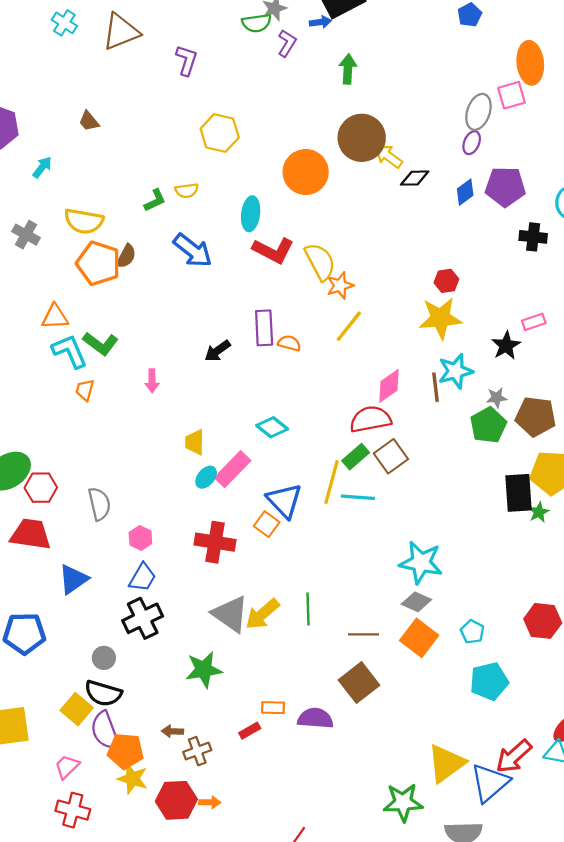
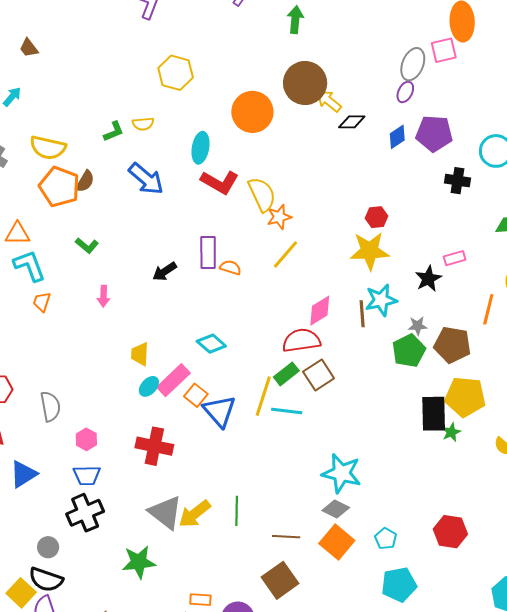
brown trapezoid: (89, 121) -> (29, 48), moved
green L-shape: (101, 344) -> (87, 245), moved, size x0.7
orange square: (267, 524) -> (196, 395), moved
blue trapezoid: (143, 577) -> (87, 475), turned 56

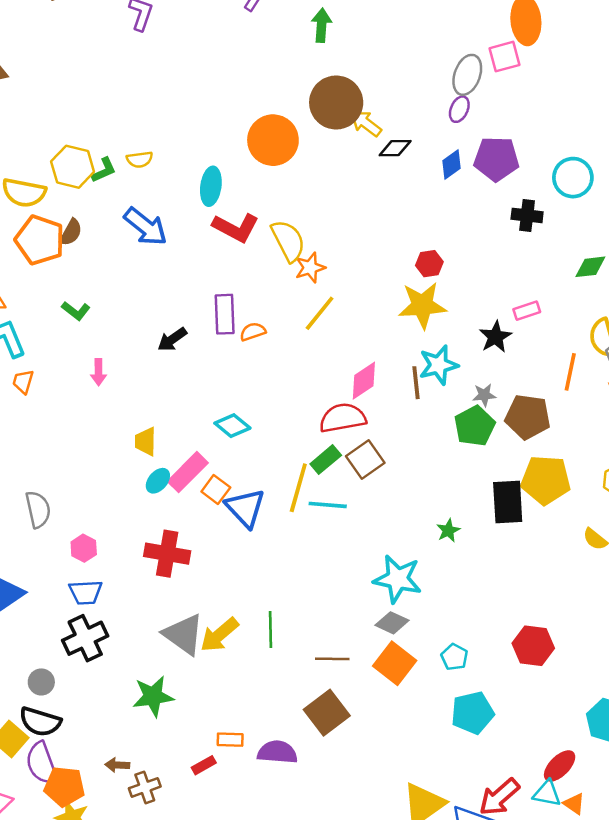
yellow hexagon: (176, 73) -> (73, 167), moved
orange semicircle: (230, 268) -> (253, 332), turned -35
green star: (451, 432) -> (448, 531), moved

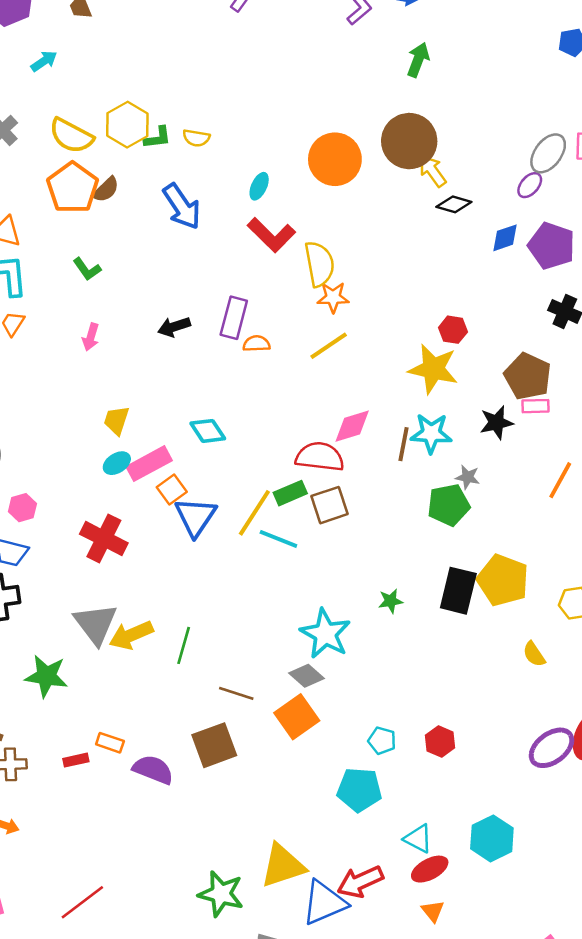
cyan ellipse: (211, 186) -> (259, 186), size x0.7
brown pentagon: (528, 417) -> (528, 376), moved
red hexagon: (533, 646) -> (440, 741), size x0.7
cyan pentagon: (454, 657) -> (382, 741), moved, turned -30
cyan triangle: (547, 793) -> (418, 839), moved

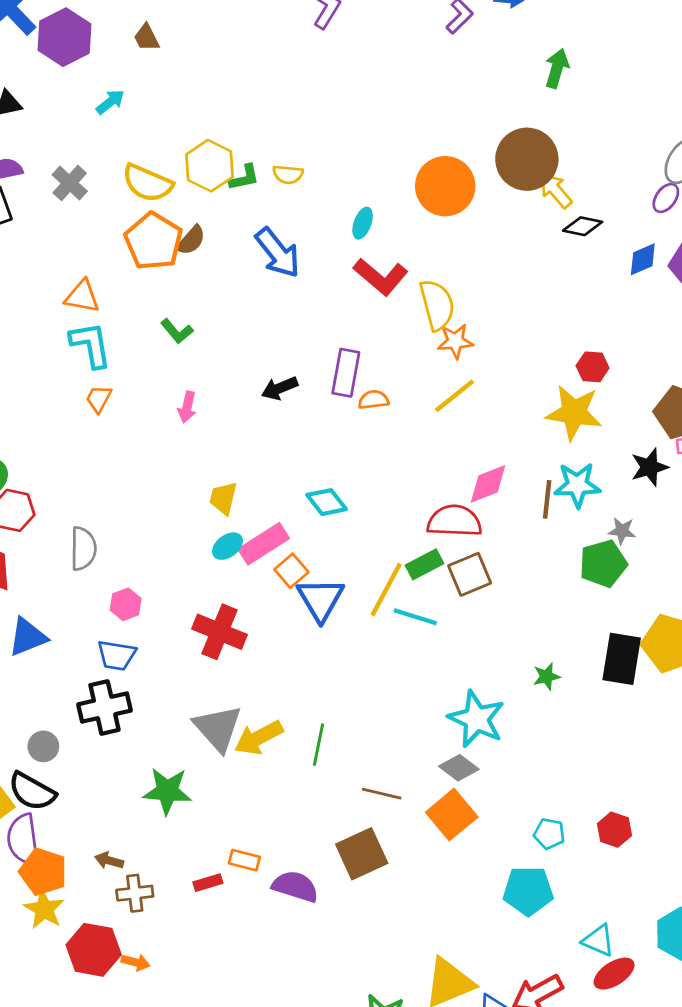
green arrow: (418, 60) -> (557, 68), moved

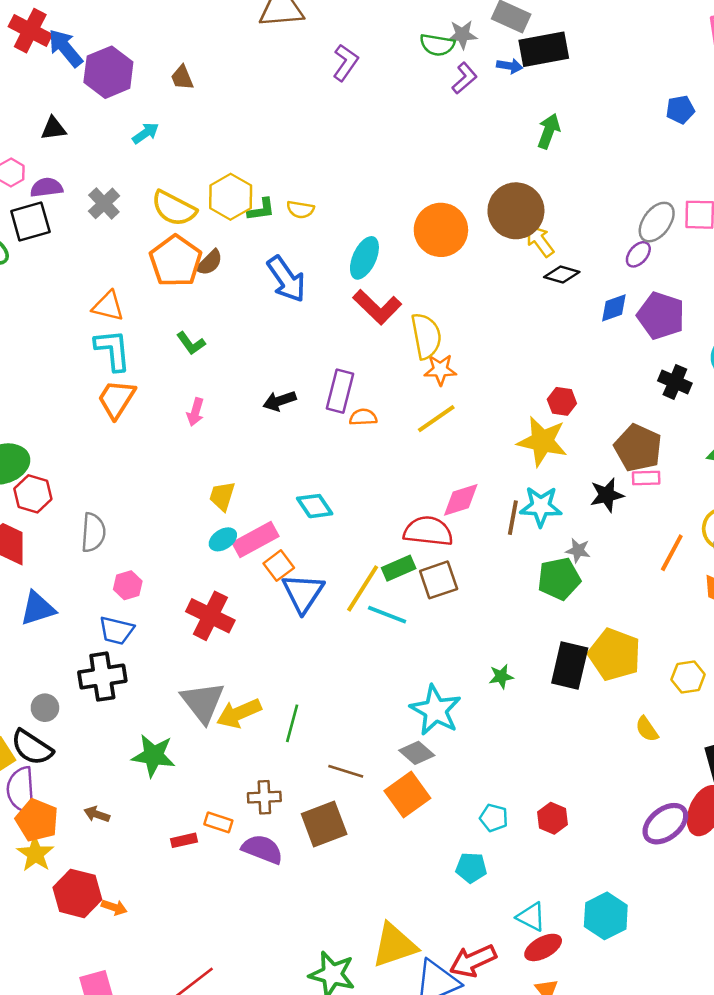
cyan ellipse: (363, 223) -> (364, 258), size x1.5
orange trapezoid: (99, 399) -> (116, 399), size x1.6
cyan pentagon: (528, 891) -> (471, 868), size x0.7
brown cross: (135, 893) -> (264, 797), moved

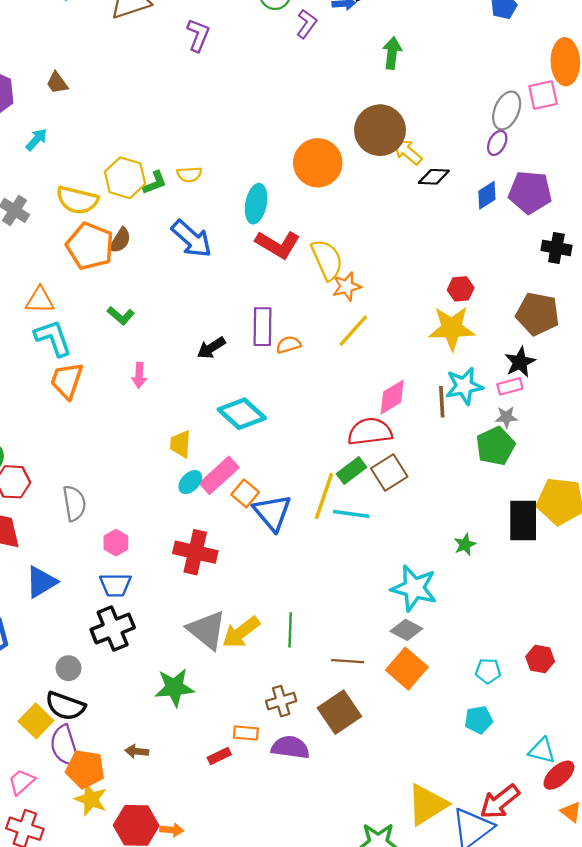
pink rectangle: (646, 478) -> (510, 386), moved
cyan diamond: (315, 506) -> (242, 414), moved, size x1.4

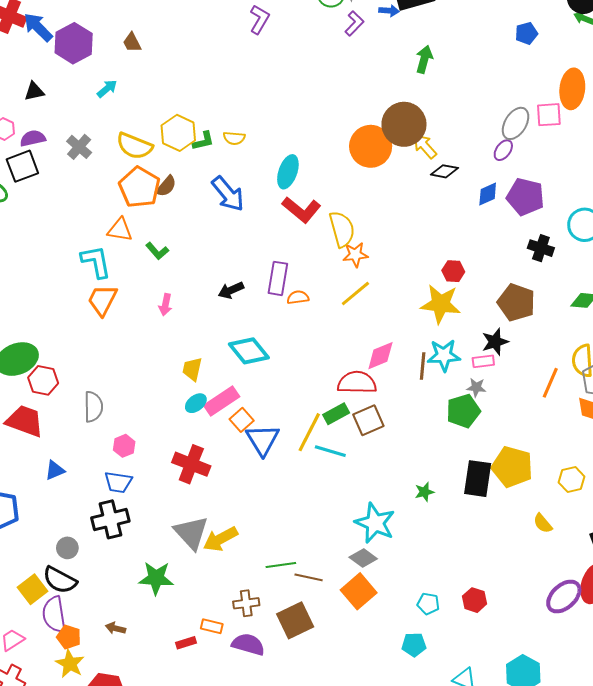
orange circle: (318, 163) -> (371, 146), moved
orange triangle: (40, 300) -> (120, 230), moved
blue triangle: (41, 582) -> (55, 470), size x0.7
green line: (290, 630) -> (281, 565), moved, turned 72
orange pentagon: (85, 769) -> (69, 637), size x0.7

